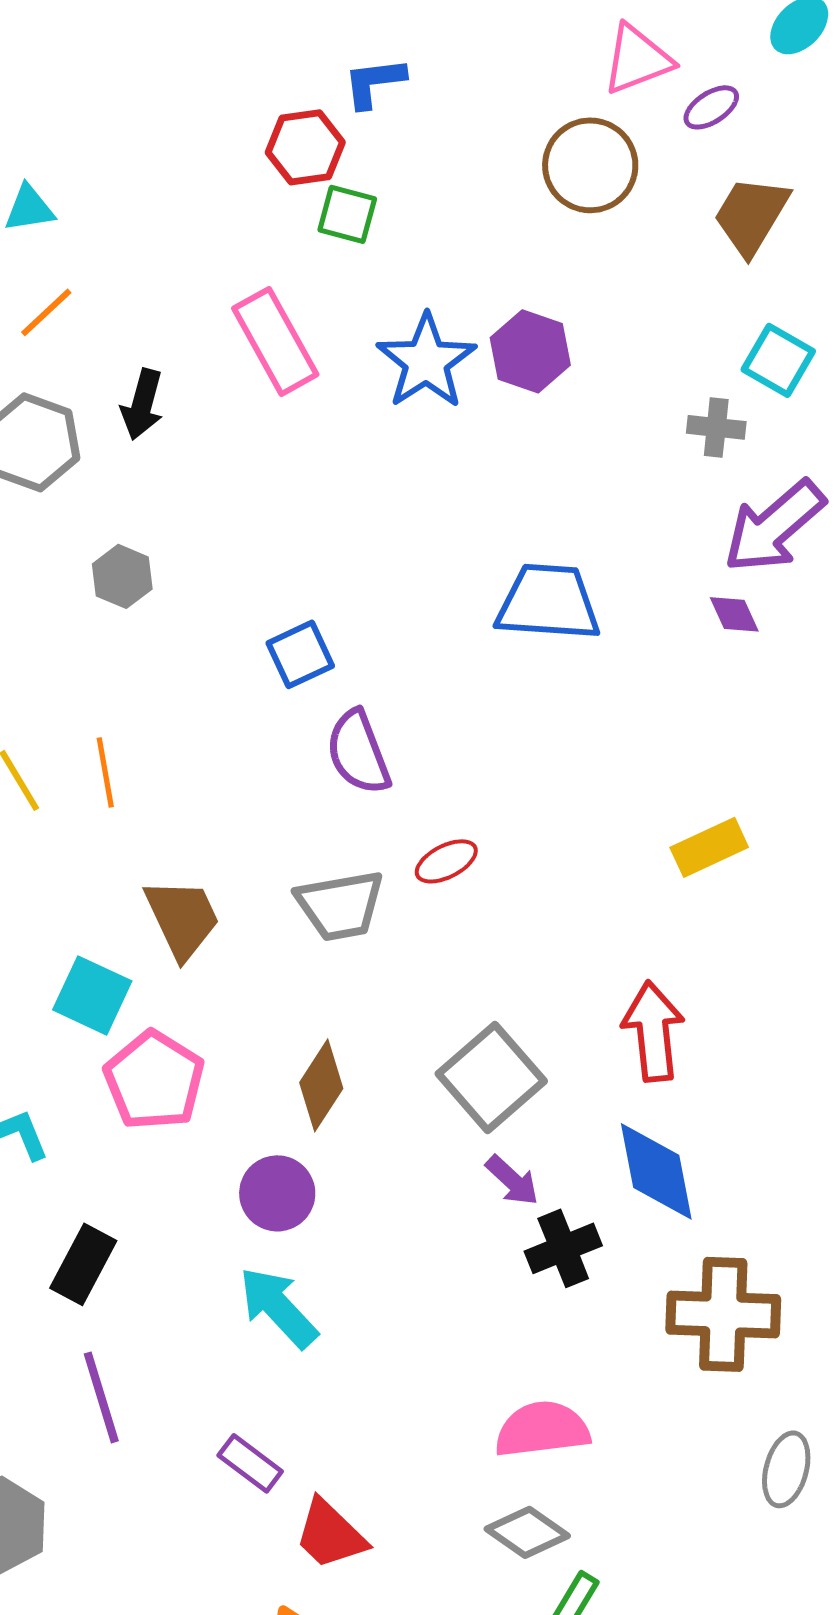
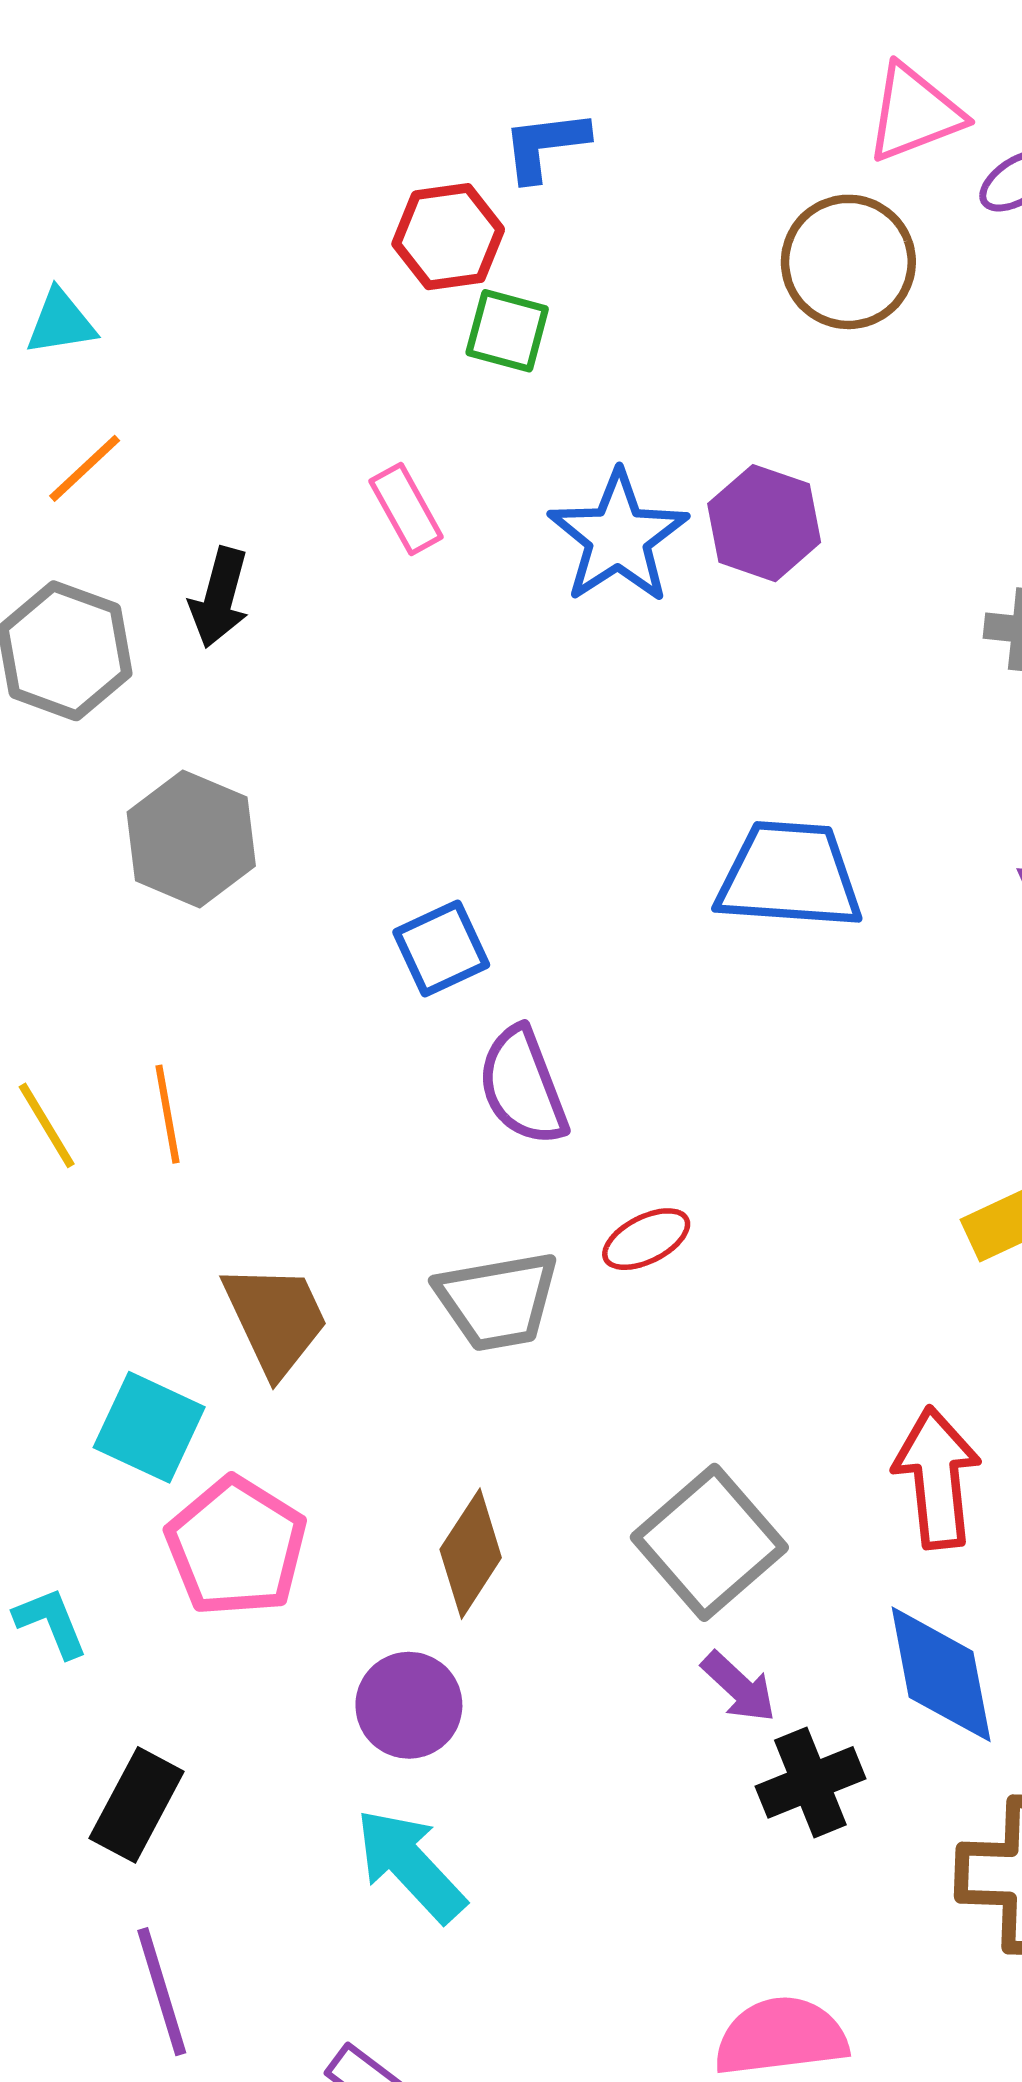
pink rectangle: (275, 341) -> (406, 509), size x0.6
gray hexagon: (122, 576) -> (191, 839), size x1.5

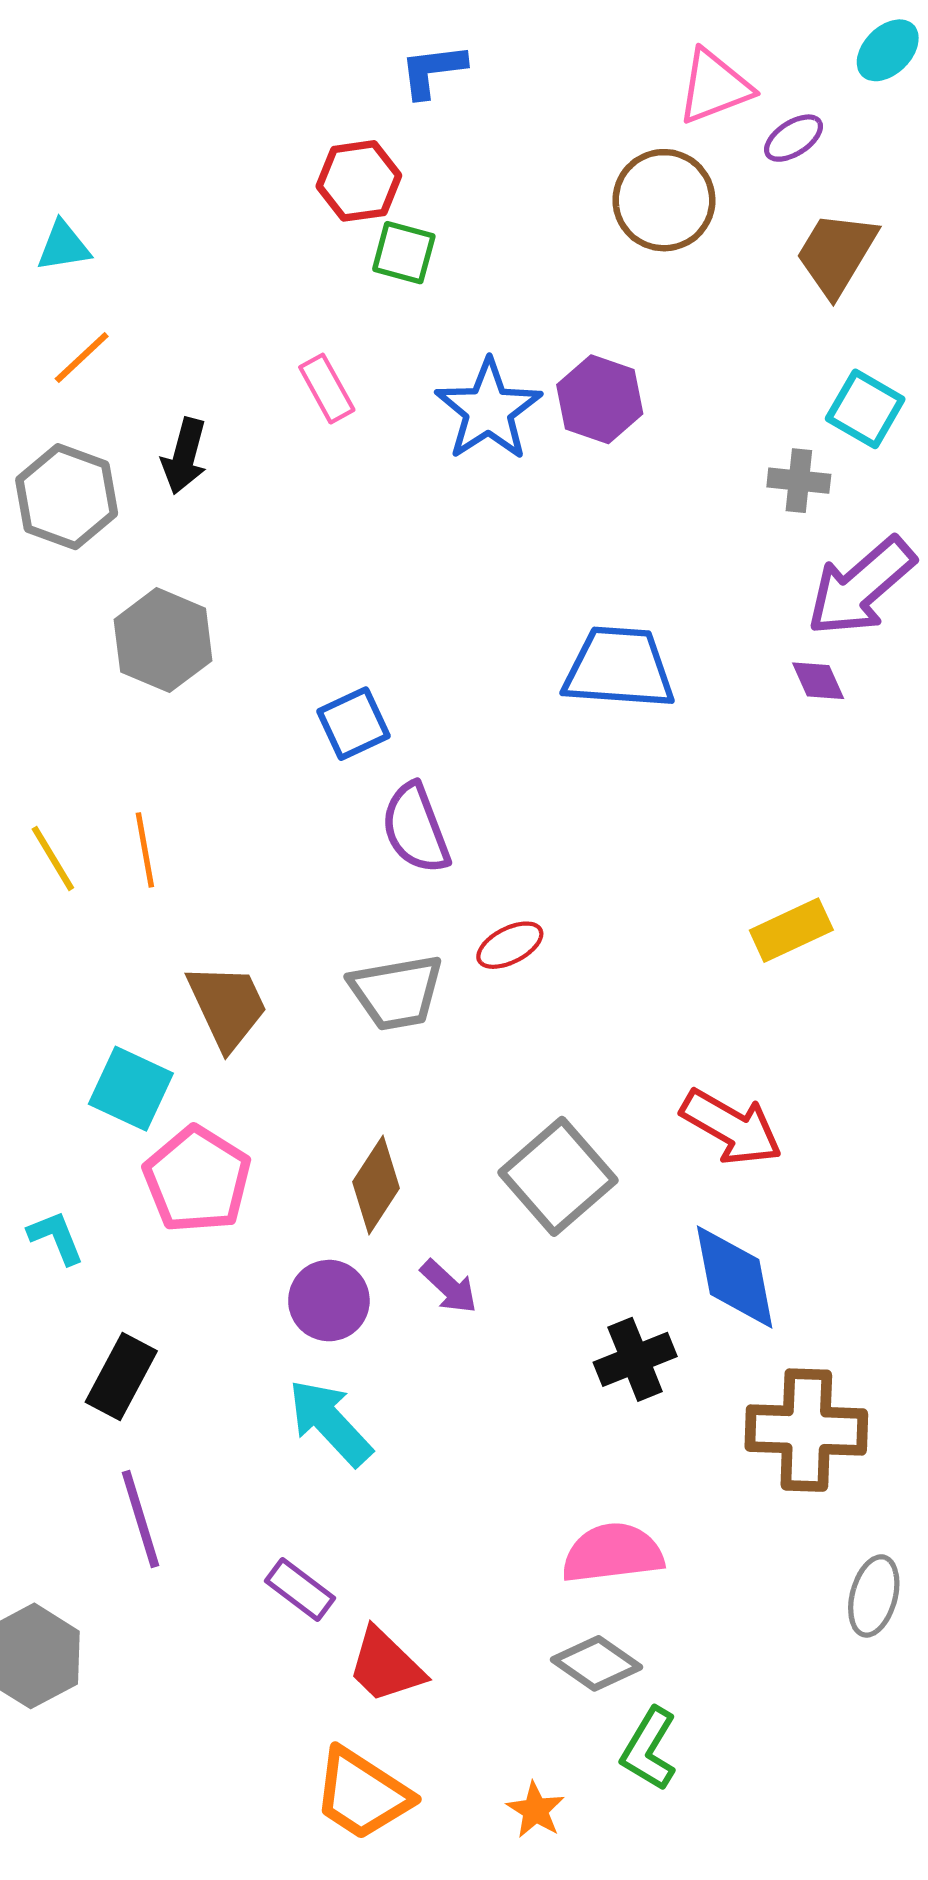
blue L-shape: (545, 145) -> (433, 71), moved
red arrow: (937, 1478) -> (731, 1127), turned 126
purple arrow: (739, 1687) -> (449, 1287), moved

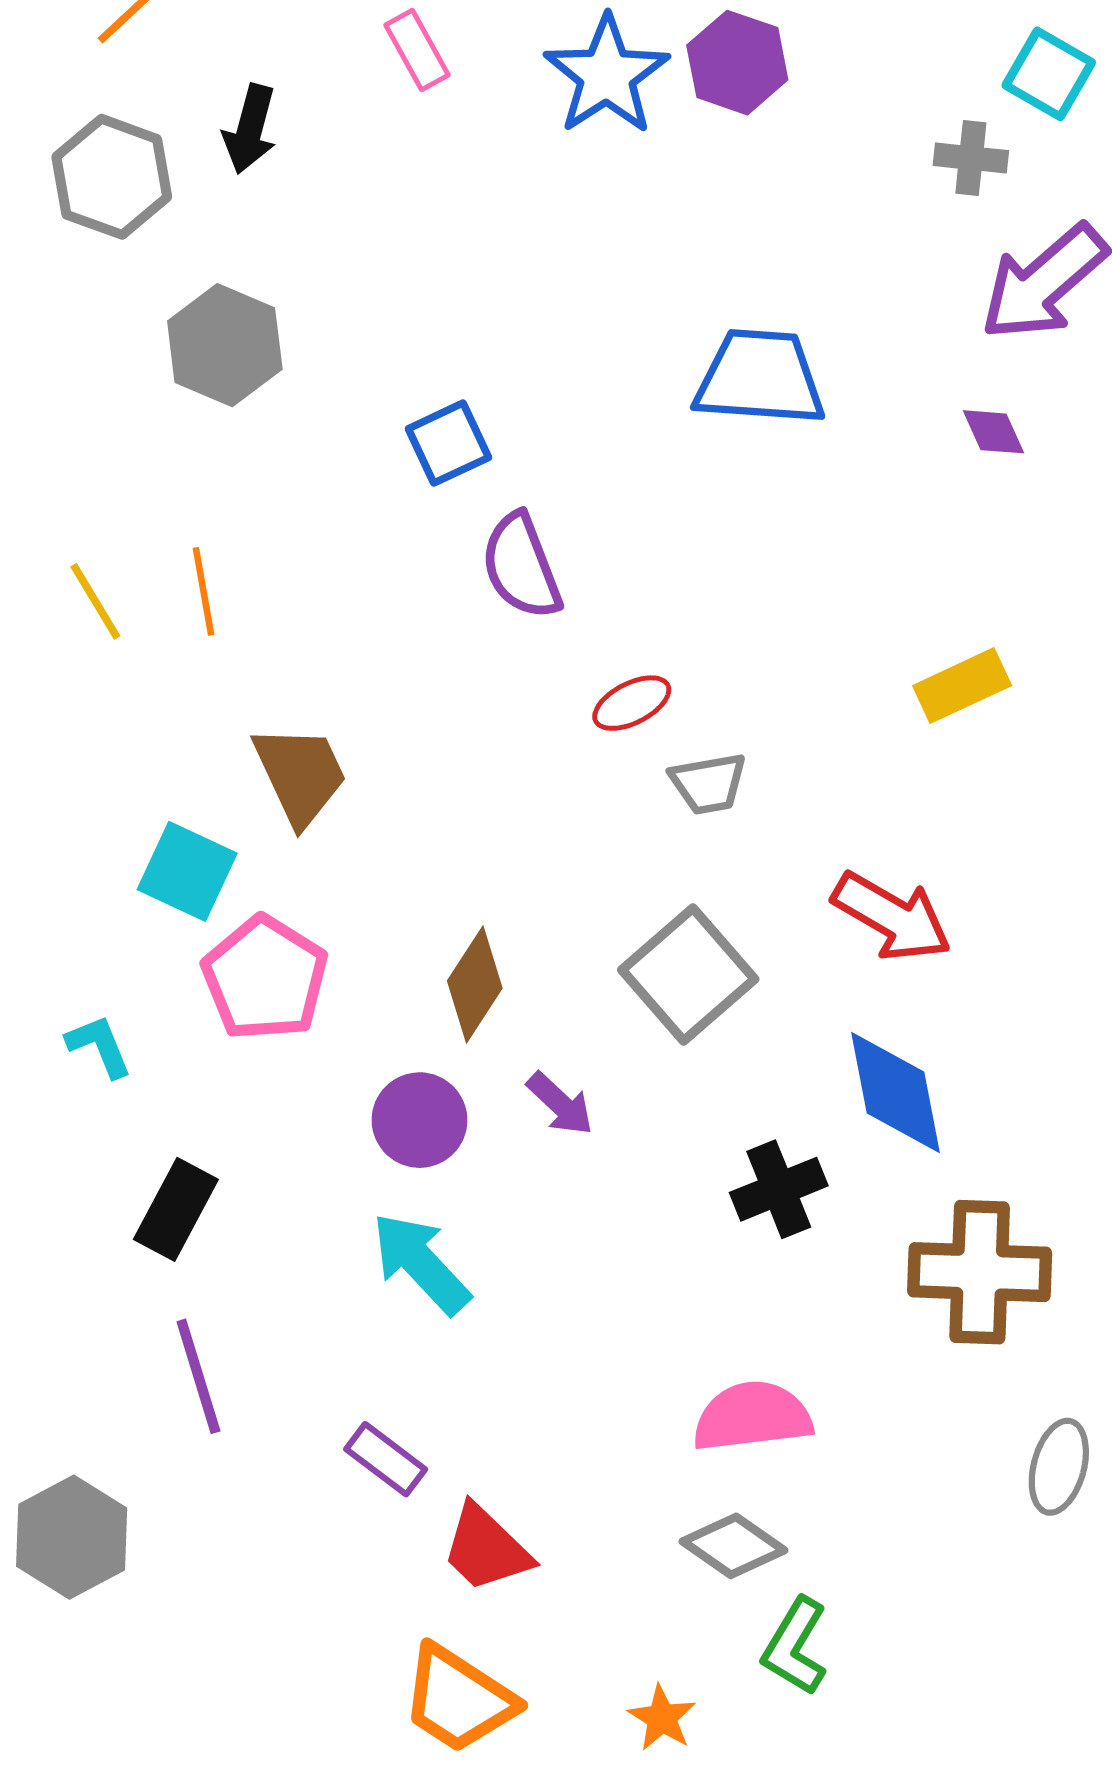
purple diamond: (818, 681) -> (993, 432), moved
gray trapezoid: (396, 992) -> (708, 783), moved, size x0.7

